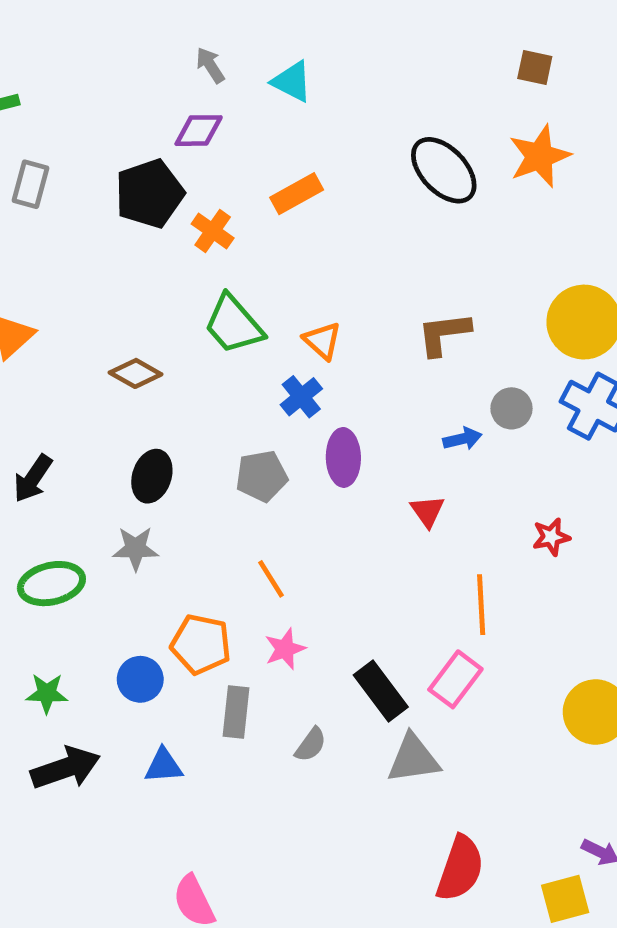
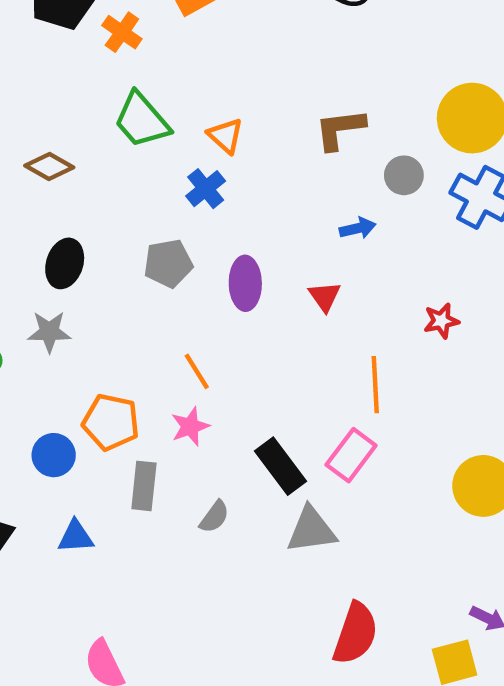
gray circle: (511, 408) -> (404, 175), moved
purple ellipse: (343, 457) -> (245, 283), moved
orange line: (271, 579) -> (197, 371), moved

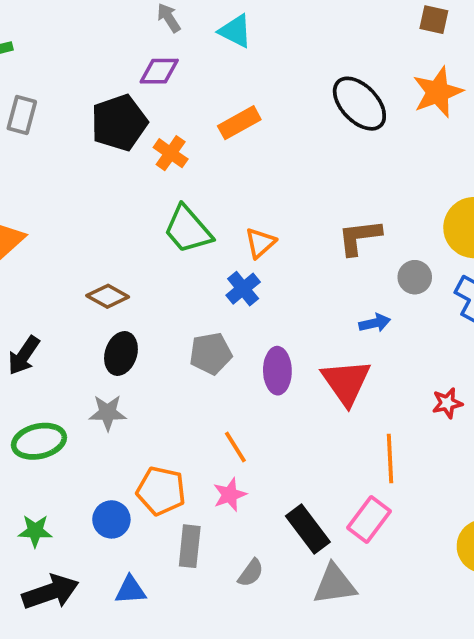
orange triangle: (225, 136) -> (260, 243), turned 36
brown diamond: (49, 167) -> (108, 296), moved
red triangle: (325, 296) -> (346, 382), size x1.8

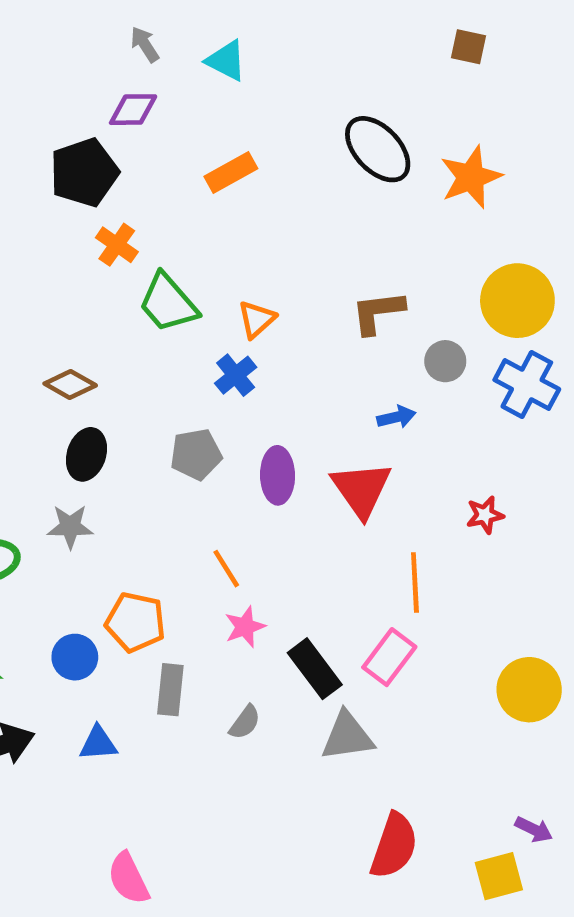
orange star: (438, 92) -> (471, 177), moved
orange cross: (171, 153) -> (117, 245), moved
pink star: (230, 495) -> (245, 627), moved

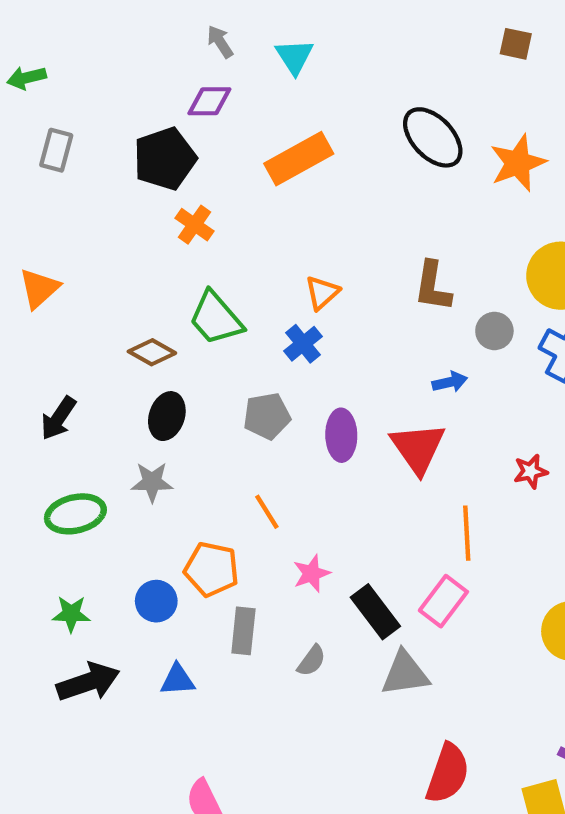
cyan triangle: (226, 61) -> (294, 57), turned 30
orange rectangle: (231, 172) -> (299, 159), size x1.4
green trapezoid: (168, 303) -> (216, 318), moved
brown L-shape: (378, 312) -> (433, 286), turned -74
orange line: (226, 569) -> (267, 512), moved

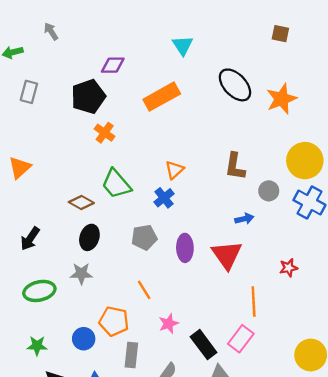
gray arrow: (220, 42) -> (51, 31), moved
cyan triangle: (294, 57) -> (183, 45), moved

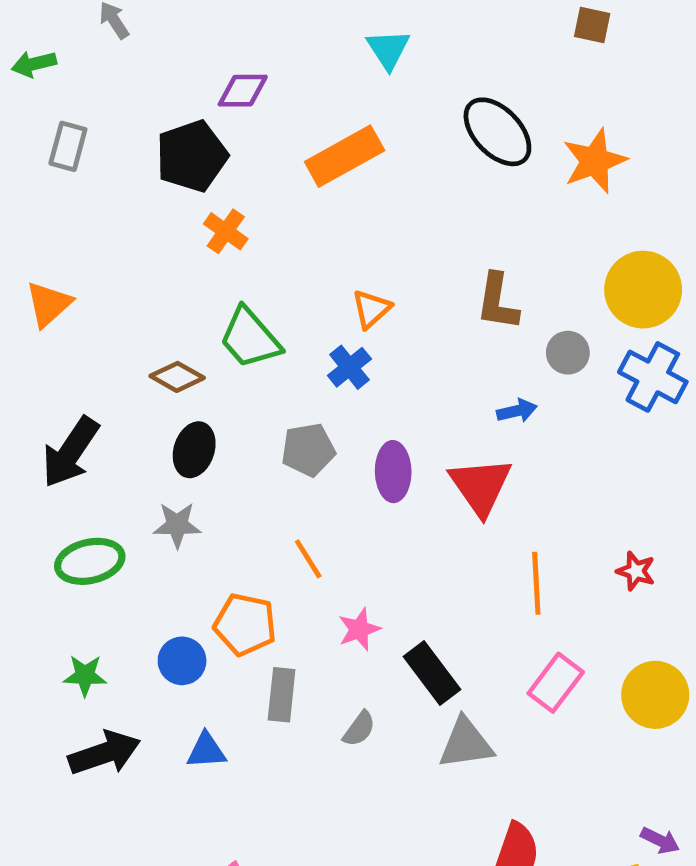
black arrow: (30, 239) -> (70, 452), size x1.4
red star: (289, 268) -> (636, 571), moved, turned 30
pink rectangle: (241, 339) -> (556, 683), moved

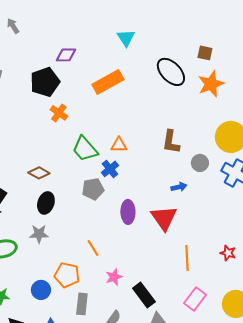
brown square: (592, 25) -> (205, 53), moved
orange triangle: (371, 309) -> (119, 145), turned 42
green trapezoid: (250, 338) -> (85, 149), moved
gray pentagon: (308, 450) -> (93, 189), moved

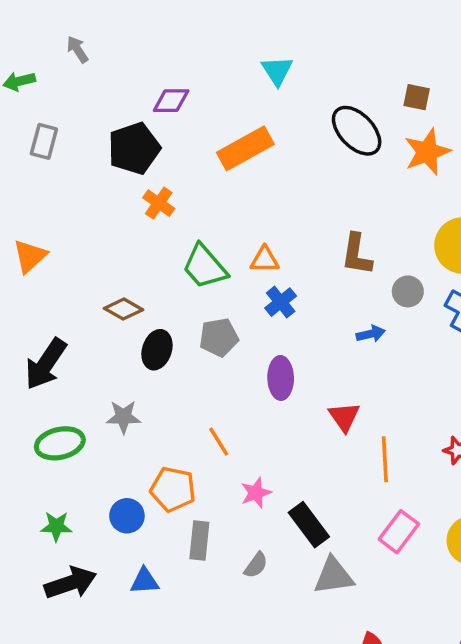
blue cross: (110, 169) -> (281, 302), moved
black ellipse: (46, 203) -> (157, 350), moved
red triangle: (164, 218) -> (344, 417), moved, size x0.7

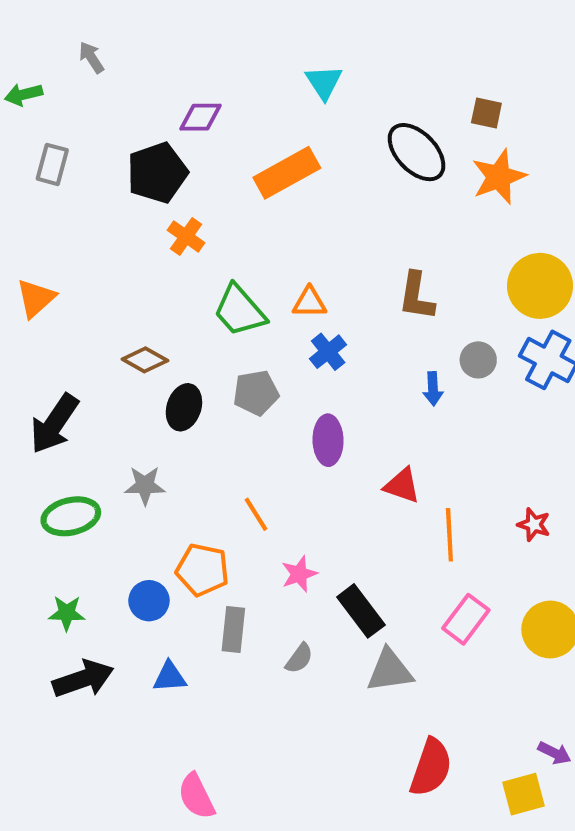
gray circle: (408, 291) -> (478, 360), moved
blue arrow: (371, 334) -> (433, 389), turned 100
red triangle: (344, 417) -> (402, 485), turned -36

